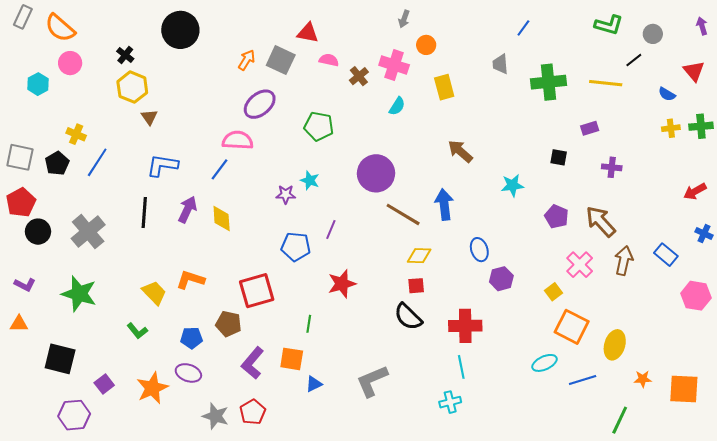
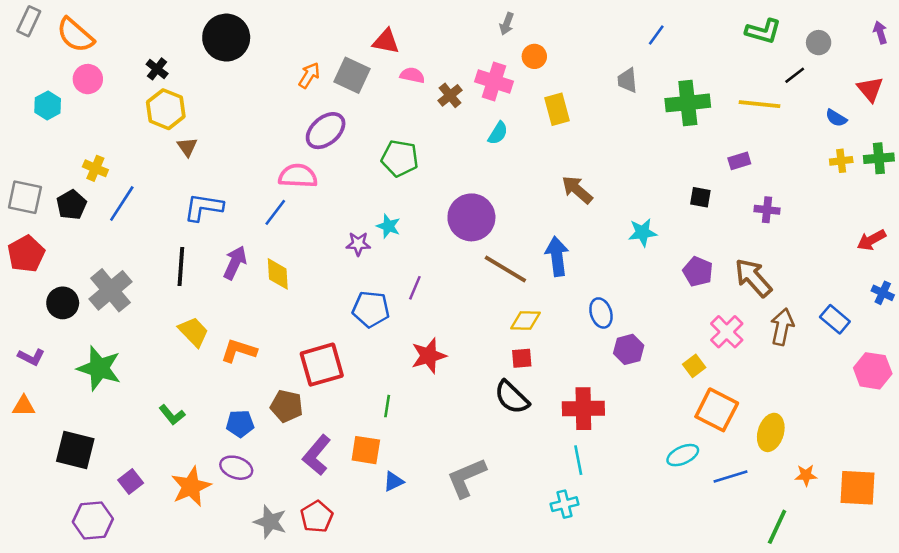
black circle: (38, 232) -> (63, 303), moved
yellow trapezoid: (154, 293) -> (193, 332), moved

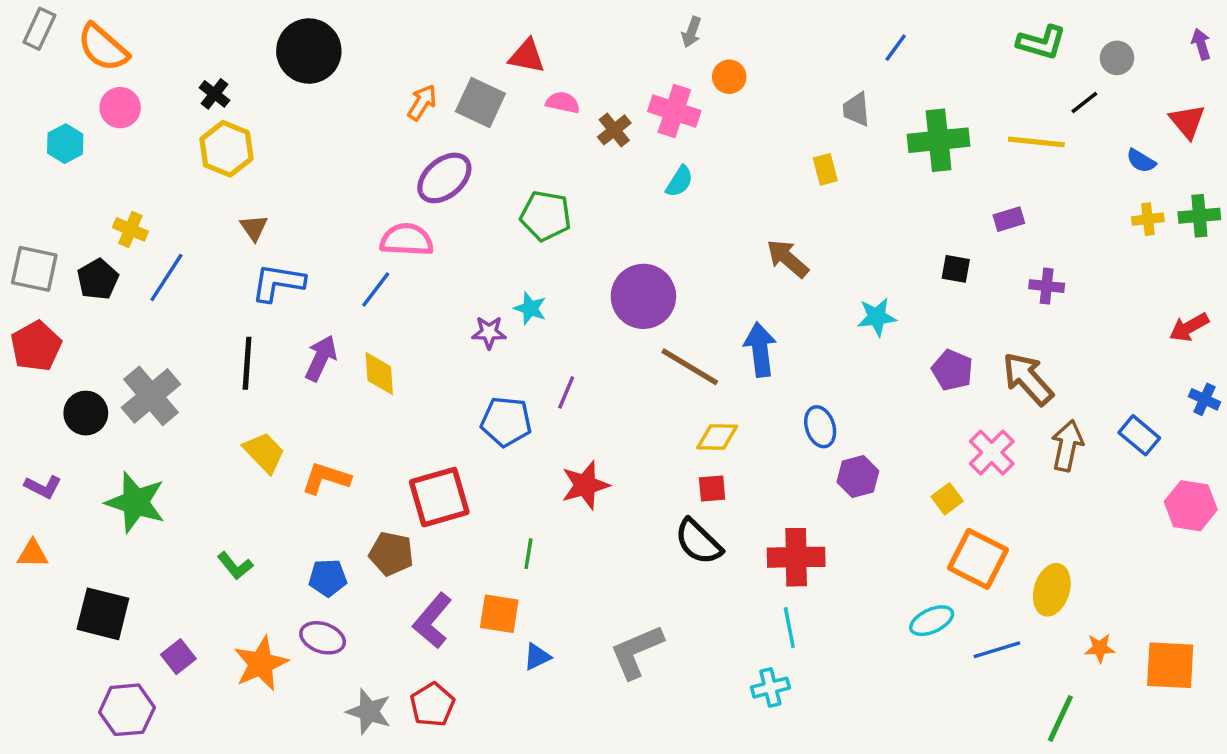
yellow rectangle: (557, 109) -> (825, 169), moved, size x0.7
brown triangle: (187, 147) -> (254, 228), moved

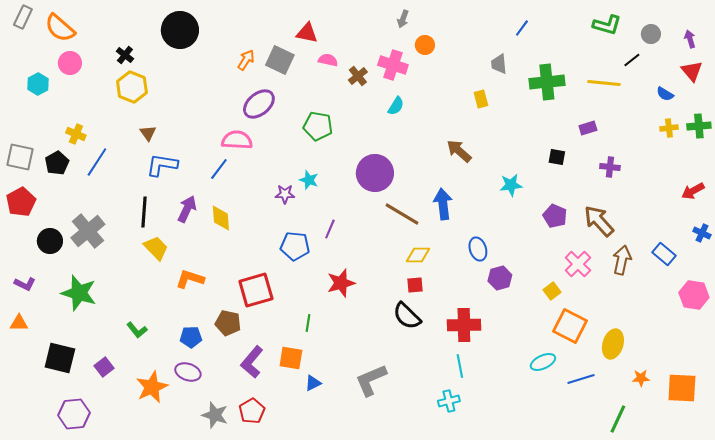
purple arrow: (1201, 44) -> (690, 39), moved
yellow trapezoid: (264, 452) -> (156, 248), moved
purple square: (178, 657) -> (104, 367), moved

